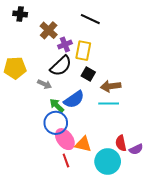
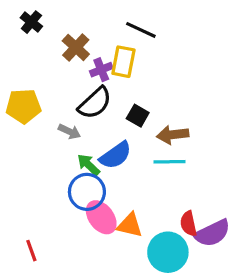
black cross: (20, 14) -> (31, 22), turned 32
yellow rectangle: (83, 51) -> (123, 62), moved
purple semicircle: (136, 149) -> (212, 233), size x1.6
red line: (66, 160) -> (31, 251), moved

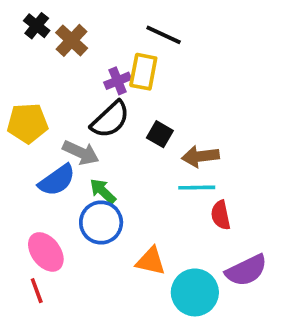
brown cross: (76, 47) -> (72, 40), moved
gray arrow: (69, 132) -> (81, 153), size x1.4
blue semicircle: (116, 155) -> (57, 180), moved
pink ellipse: (101, 217) -> (46, 252), moved
red semicircle: (189, 224) -> (221, 215), moved

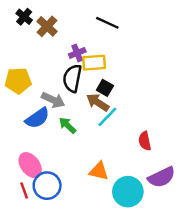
yellow rectangle: (143, 72) -> (94, 63), moved, turned 75
black semicircle: (110, 119) -> (72, 78), turned 144
brown arrow: (200, 156) -> (98, 102), moved, turned 40
cyan line: (197, 188) -> (107, 117), moved, turned -45
blue circle: (101, 223) -> (47, 186), moved

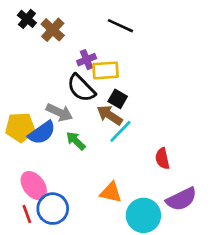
black semicircle: (72, 78) -> (81, 88), turned -56
yellow pentagon: (18, 81) -> (20, 127), moved

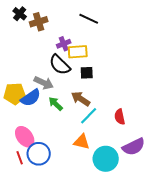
brown cross: (53, 30) -> (39, 22), turned 30
black square: (118, 99) -> (87, 73), turned -32
brown arrow: (110, 115) -> (81, 99), moved
cyan line: (120, 131) -> (89, 116), moved

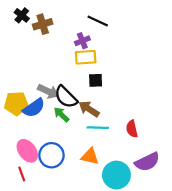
purple cross: (64, 44) -> (82, 41), moved
black semicircle: (60, 65) -> (66, 97), moved
cyan line: (89, 116) -> (98, 128), turned 48
blue circle: (39, 154) -> (51, 155), moved

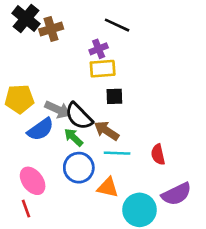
black cross: (22, 15) -> (26, 18), size x1.5
yellow pentagon: (16, 103) -> (19, 99), moved
blue circle: (51, 155) -> (79, 168), moved

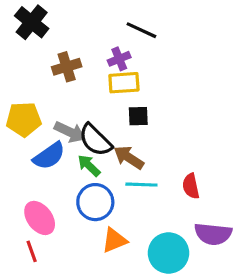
brown cross: (51, 29) -> (67, 67), moved
orange triangle: (108, 187) -> (114, 240), moved, turned -35
purple semicircle: (176, 194) -> (213, 234), turned 32

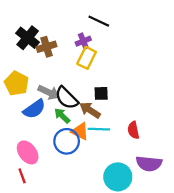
black cross: (32, 22) -> (28, 38), moved
yellow rectangle: (124, 83) -> (87, 58), turned -60
black square: (138, 116) -> (101, 93), moved
yellow pentagon: (24, 119) -> (16, 83), turned 30
orange triangle: (114, 240) -> (80, 131), moved, turned 48

